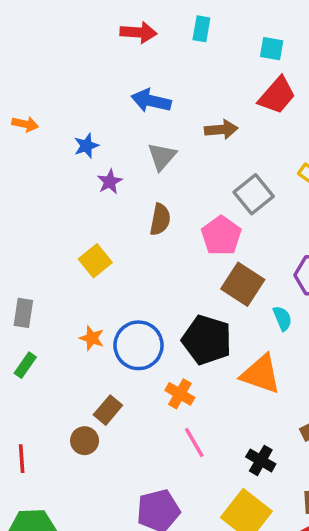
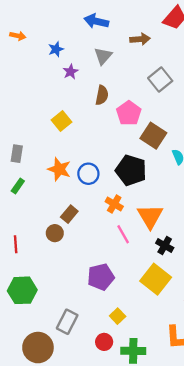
pink pentagon: (221, 236) -> (129, 113), moved
orange star: (92, 338) -> (59, 169), size x1.5
blue circle: (138, 345) -> (88, 174), size x0.7
orange triangle: (261, 374) -> (150, 216), moved, turned 40

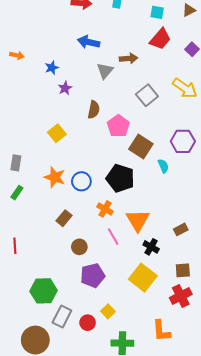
gray triangle: (103, 56) -> (105, 71), moved
brown circle: (55, 233) -> (79, 247), moved
green hexagon: (22, 290) -> (44, 291), moved
red circle: (104, 342) -> (88, 323), moved

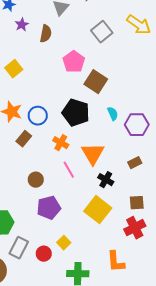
brown semicircle: (94, 110) -> (46, 34), moved
purple hexagon: (183, 141) -> (137, 125), moved
cyan semicircle: (163, 166) -> (113, 114), moved
brown rectangle: (64, 218) -> (24, 139), moved

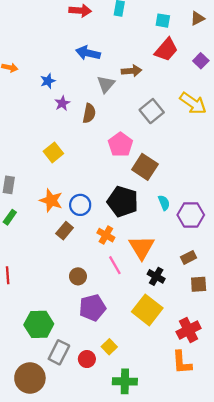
brown square: (137, 203) -> (199, 284), moved
orange L-shape: (116, 262) -> (182, 362), moved

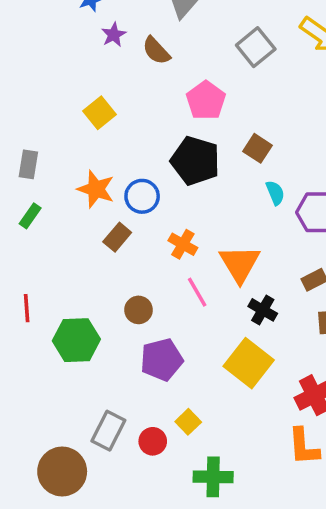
brown semicircle: (89, 113) -> (156, 51), turned 126
brown square: (145, 167) -> (257, 148), moved, size x0.7
black pentagon: (123, 202) -> (195, 161), moved
green hexagon: (39, 324) -> (76, 340), moved

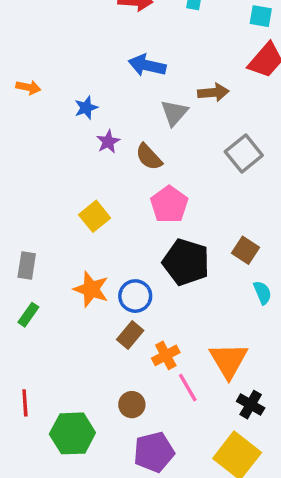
pink pentagon: (206, 100) -> (169, 204), moved
brown rectangle: (117, 237) -> (130, 335), moved
orange cross: (183, 244) -> (166, 355), moved, turned 32

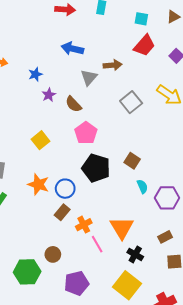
brown circle: (132, 405) -> (53, 254), moved

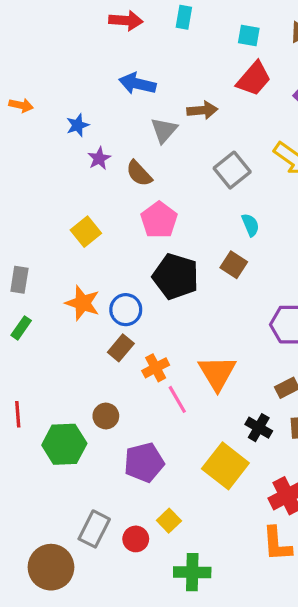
cyan semicircle: (142, 187) -> (250, 225), moved
black cross: (135, 254) -> (259, 428), moved

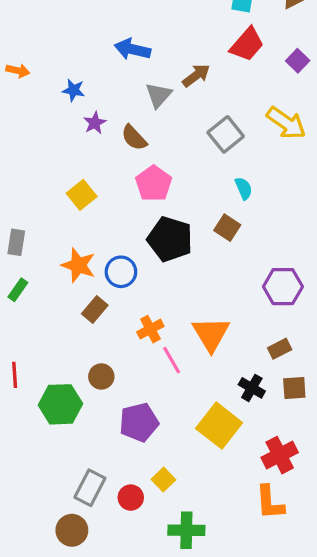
brown arrow: (202, 110) -> (196, 75), turned -32
blue star: (78, 125) -> (73, 90), turned 30
brown rectangle: (121, 348) -> (95, 309), moved
brown circle: (51, 567) -> (72, 530), moved, size x0.7

